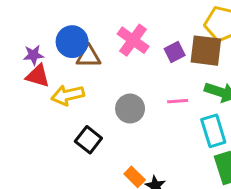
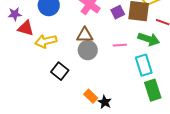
purple star: (33, 55) -> (15, 14), moved
brown triangle: (88, 56) -> (85, 35), moved

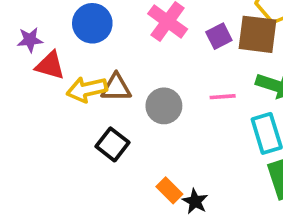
brown triangle: (85, 35) -> (116, 88), moved

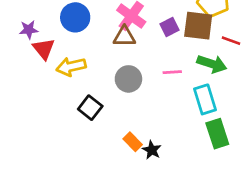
red triangle: (50, 66) -> (44, 49), turned 35
brown triangle: (116, 88) -> (124, 37), moved

